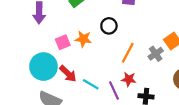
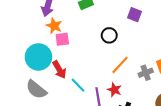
orange star: (83, 39) -> (54, 26), moved

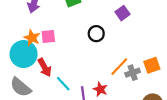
purple square: (134, 15) -> (122, 13), turned 32
orange star: (54, 26) -> (32, 38), moved
orange line: (120, 65) -> (119, 67), moved

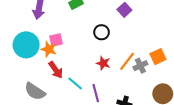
orange star: (32, 38) -> (49, 49), moved
cyan circle: (24, 54) -> (26, 45), moved
red star: (100, 89) -> (103, 63), moved

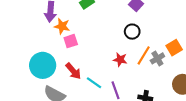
black circle: (102, 32) -> (132, 32), moved
cyan circle: (26, 45) -> (43, 65), moved
orange star: (49, 49) -> (62, 26), moved

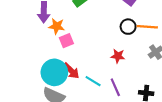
orange line: (144, 55) -> (147, 27), moved, turned 66
cyan circle: (43, 65) -> (54, 72), moved

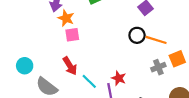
red star: (118, 56) -> (119, 78), moved
cyan circle: (54, 72) -> (25, 66), moved, size x0.6

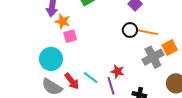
cyan circle: (25, 66) -> (51, 59), moved, size x1.5
red arrow: (70, 66) -> (72, 81), moved
gray cross: (158, 67) -> (153, 57), size x1.5

